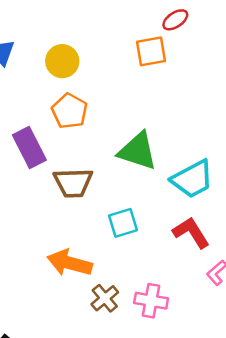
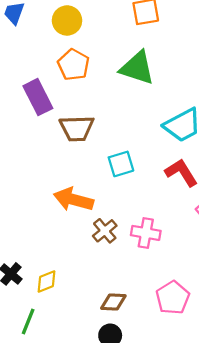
green triangle: (138, 151) -> (137, 68), moved

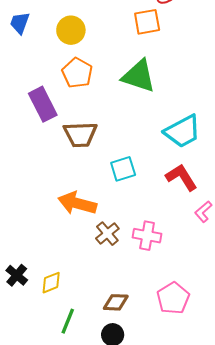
green line: (28, 321) -> (68, 321), moved

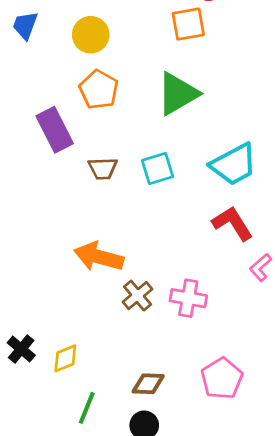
green triangle: (139, 76) -> (178, 94), turned -48
brown trapezoid: (80, 134) -> (103, 168), size x0.7
cyan square: (123, 169) -> (158, 168), moved

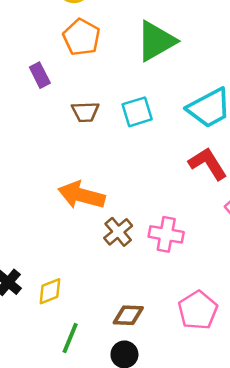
purple rectangle: (55, 130) -> (40, 75), size x0.6

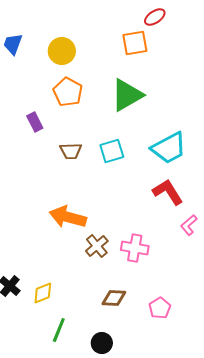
pink pentagon: (198, 310) -> (160, 308), size x0.7
brown diamond: (128, 315) -> (114, 298), moved

